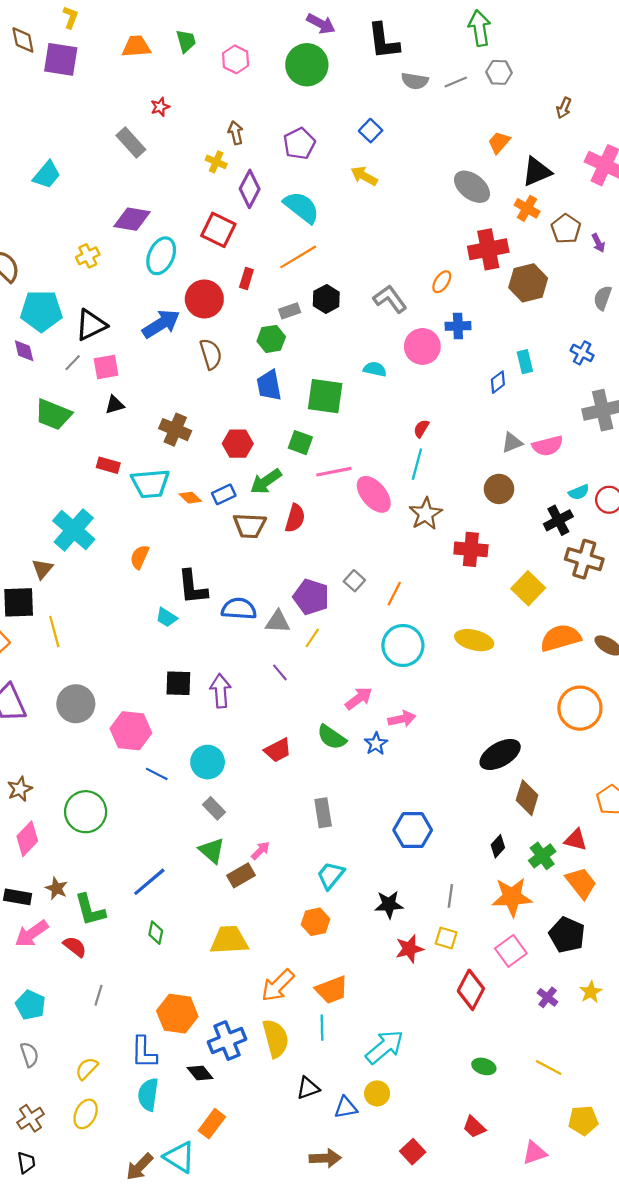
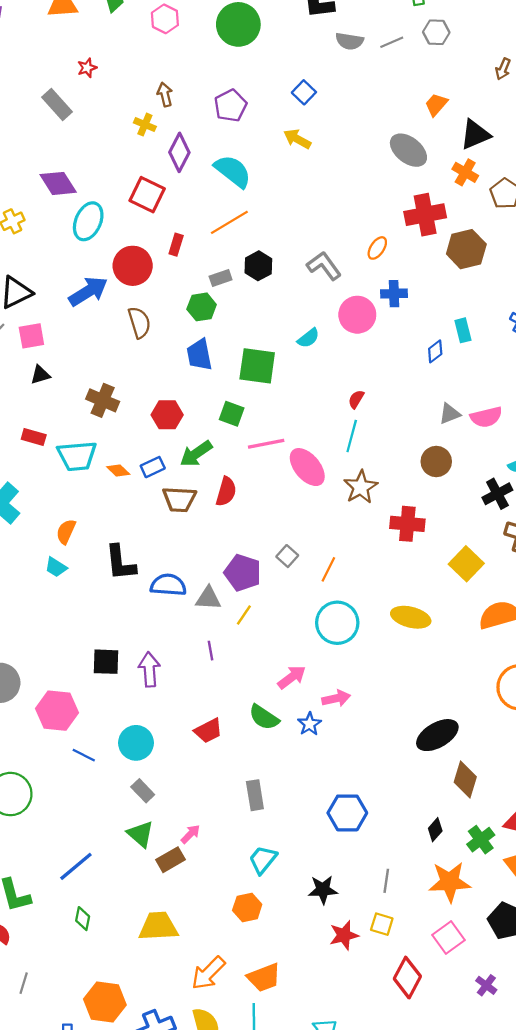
purple diamond: (132, 219) -> (58, 183), turned 48
cyan semicircle: (375, 369) -> (308, 338), turned 130
cyan trapezoid: (167, 617) -> (56, 567), moved
purple line: (280, 672) -> (211, 651), turned 30

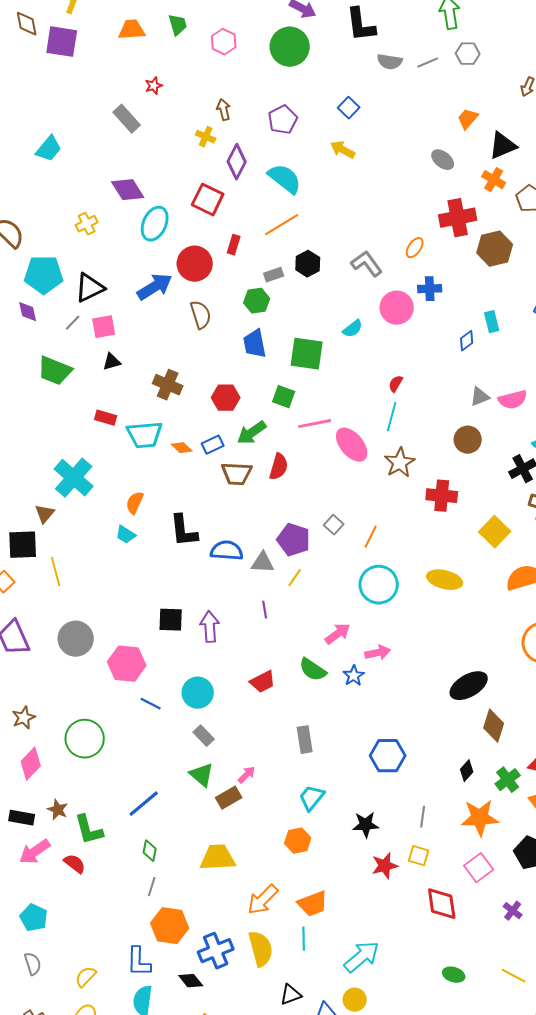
gray ellipse: (408, 150) -> (443, 160), size x0.7
red diamond: (407, 978) -> (442, 904), turned -36
gray line: (24, 983) -> (152, 887), moved

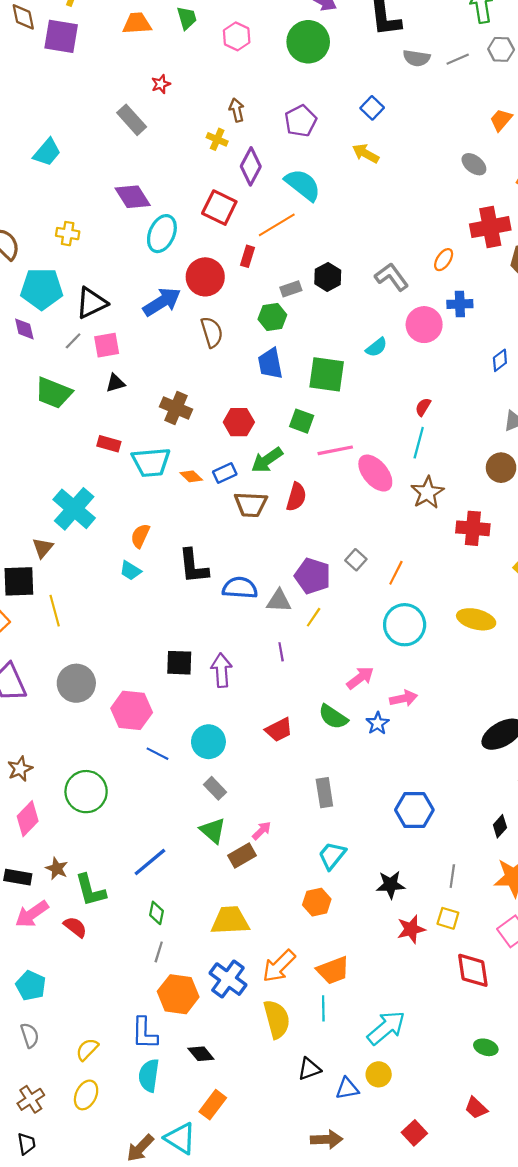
yellow cross: (87, 224) -> (68, 234), moved, turned 35
orange line: (282, 225) -> (277, 225), moved
blue cross: (216, 951) -> (228, 979), moved, turned -32

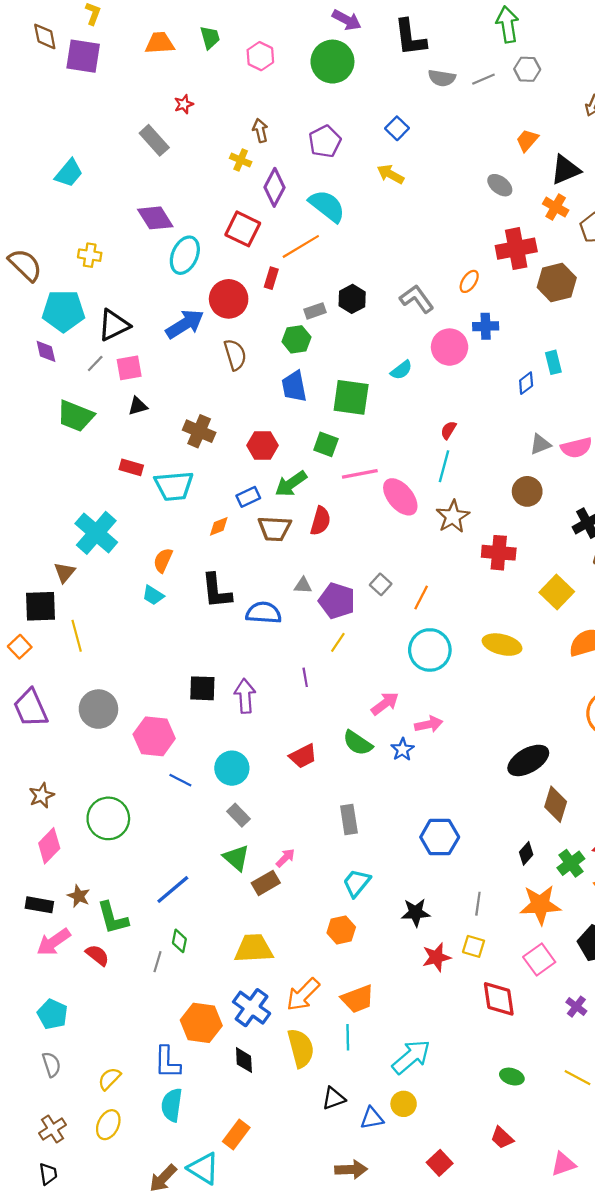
orange diamond: (191, 476) -> (219, 526), moved, turned -65
gray triangle: (279, 601) -> (303, 585), moved, size x0.7
gray line: (159, 952) -> (157, 962), moved
black diamond: (201, 1054) -> (244, 1060), moved, turned 36

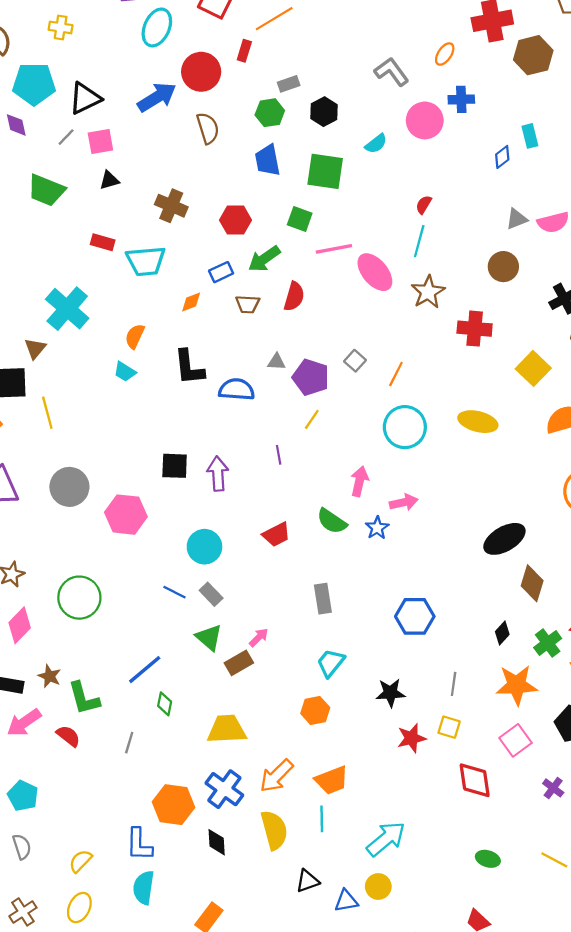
black hexagon: (352, 299) -> (324, 112), moved
brown trapezoid: (275, 529) -> (248, 304), size x0.7
pink arrow: (385, 704) -> (359, 481), turned -40
blue line: (180, 780) -> (175, 592), moved
green diamond: (179, 941) -> (165, 704), moved

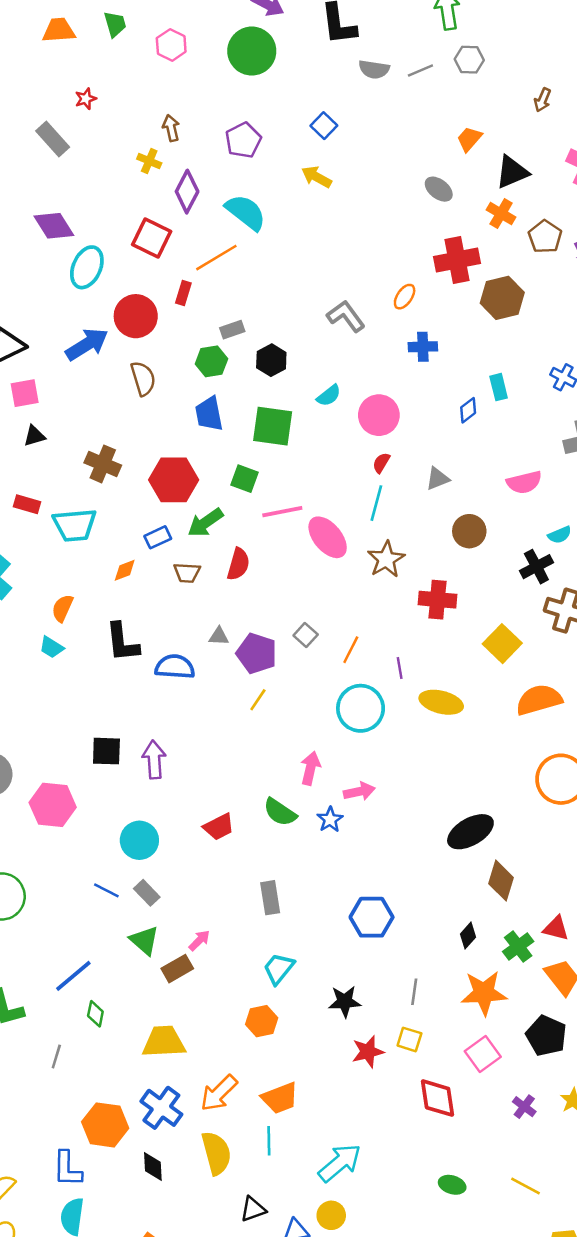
pink circle: (425, 120) -> (379, 415), moved
gray triangle: (517, 219) -> (437, 479), moved
red hexagon: (235, 220) -> (174, 480), size x1.4
purple line: (279, 455) -> (400, 668), moved

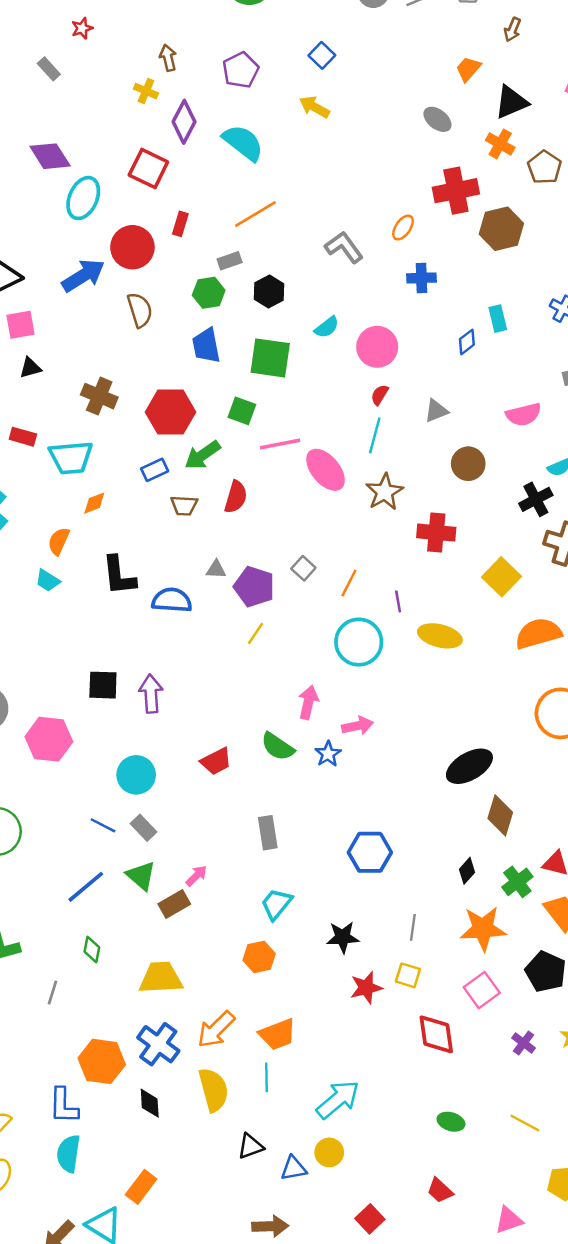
brown arrow: (543, 100) -> (512, 30), moved
gray rectangle: (53, 139) -> (49, 69), size x0.7
orange line: (216, 258) -> (255, 214), moved
orange diamond: (125, 570) -> (94, 503), moved
blue line: (73, 976) -> (86, 887), moved

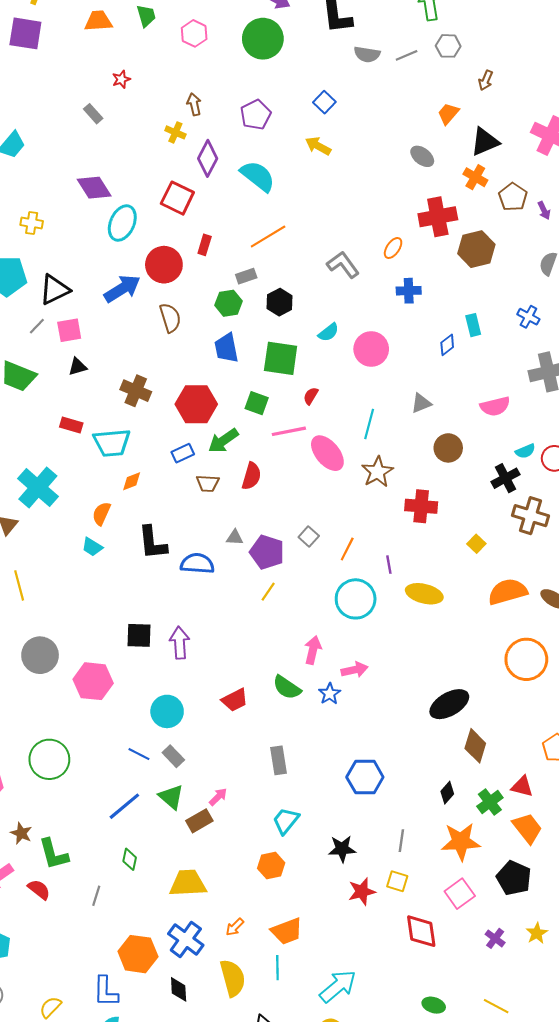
red semicircle: (380, 395) -> (311, 396), moved
yellow square: (501, 577) -> (476, 544), size x0.6
orange arrow: (216, 1029) -> (235, 927), size x0.6

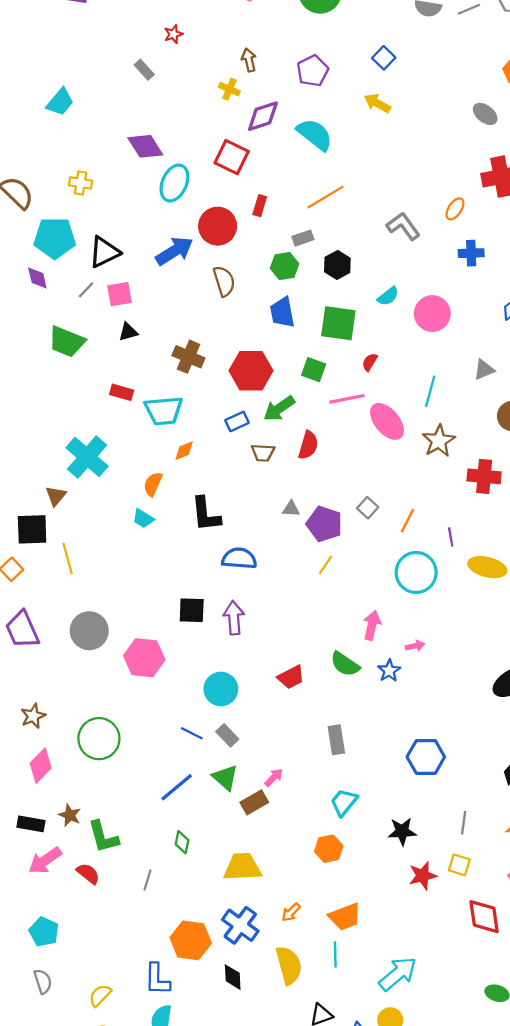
purple diamond: (208, 158) -> (263, 116), turned 44
blue semicircle: (197, 564) -> (239, 558), moved
pink arrow: (355, 670) -> (415, 646), size x0.7

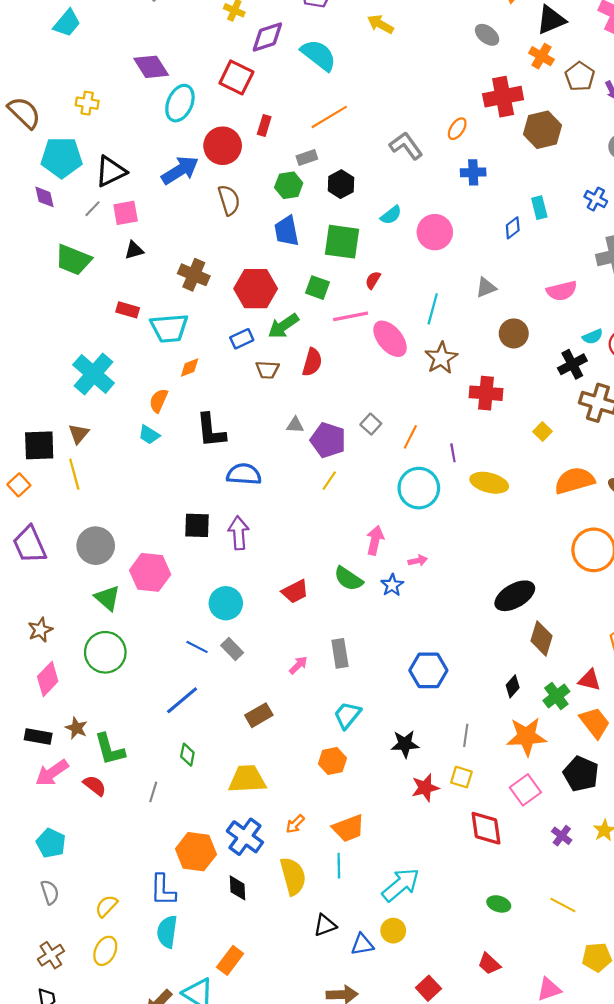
brown triangle: (56, 496) -> (79, 434), moved
green triangle: (225, 777) -> (107, 598), moved
pink arrow: (274, 777) -> (298, 665), moved

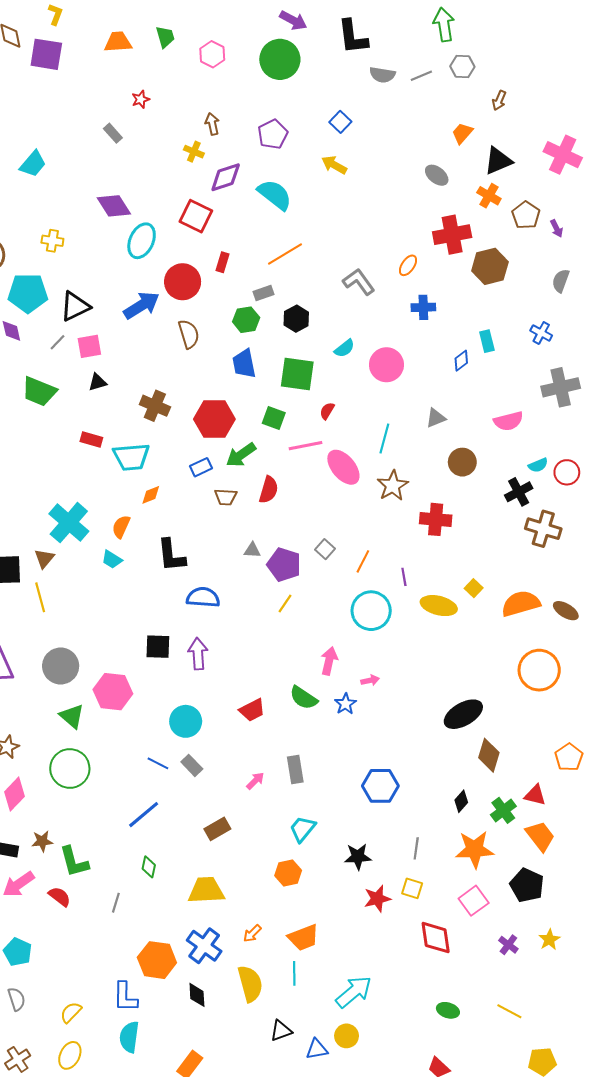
cyan cross: (94, 374) -> (69, 523), moved
yellow square: (543, 432) -> (474, 588), moved
brown star: (76, 728) -> (42, 841), turned -30

